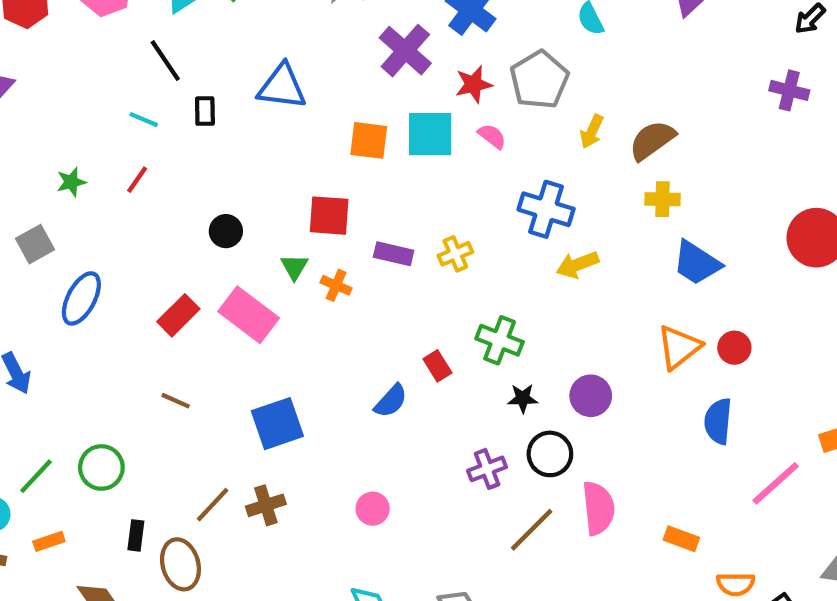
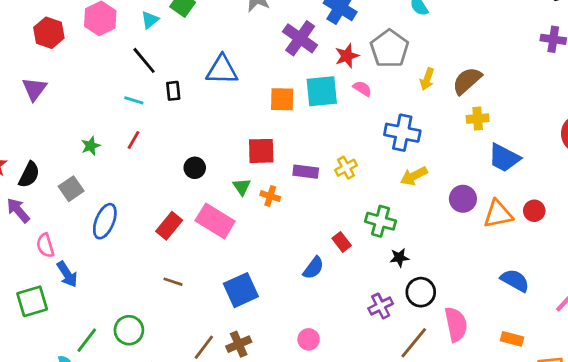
yellow arrow: (577, 265) -> (414, 176), moved
orange triangle: (679, 347) -> (498, 214), turned 32
purple circle: (591, 396) -> (463, 199), moved
blue semicircle: (718, 421) -> (515, 280), moved, turned 120

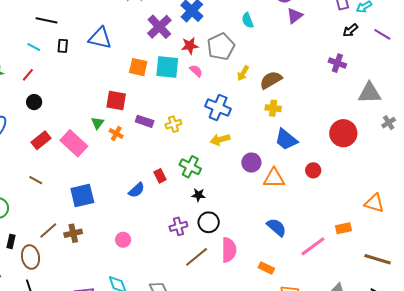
black line: (144, 60) -> (47, 20), turned -50
black circle: (195, 168) -> (34, 102), moved
red circle: (534, 211) -> (313, 170), moved

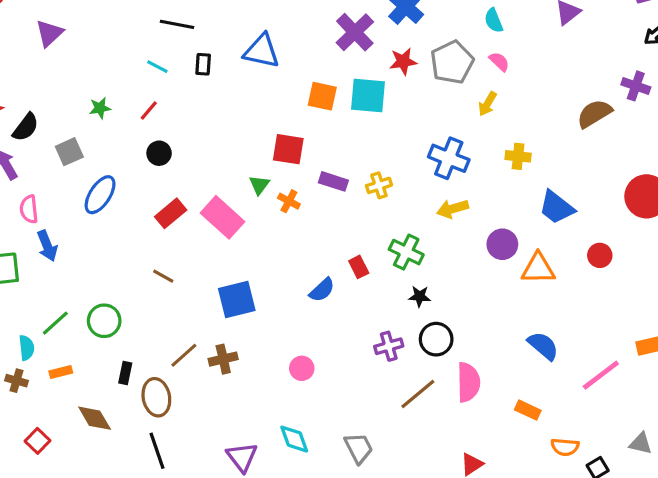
pink semicircle: (196, 71) -> (499, 62), moved
brown semicircle: (271, 80) -> (594, 114), moved
yellow cross: (273, 108) -> (518, 156), moved

